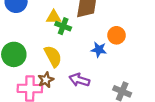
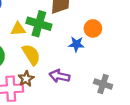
yellow triangle: (54, 17) -> (18, 29), moved
green cross: (63, 26) -> (39, 24), size x1.5

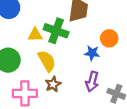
purple arrow: (60, 76) -> (92, 82), moved, turned -90
brown star: (26, 79) -> (53, 84), moved

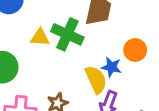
yellow semicircle: (47, 61) -> (96, 79), moved

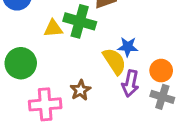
orange circle: (135, 50) -> (161, 71), moved

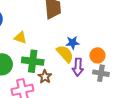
green cross: (80, 21) -> (33, 61), moved
yellow triangle: (53, 28) -> (20, 38), turned 32

